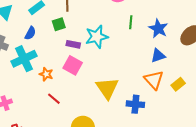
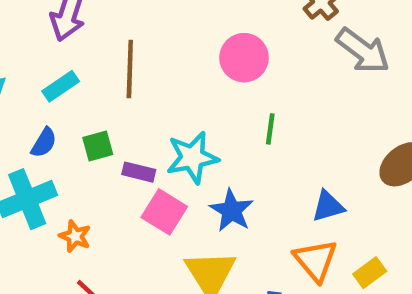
green square: (59, 24) -> (98, 146), moved
blue star: (158, 28) -> (232, 210), moved
pink square: (73, 65) -> (164, 212), moved

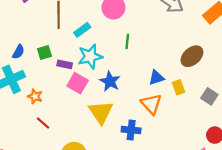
cyan rectangle: (61, 86) -> (82, 30), moved
yellow rectangle: (370, 273) -> (179, 87), moved, turned -72

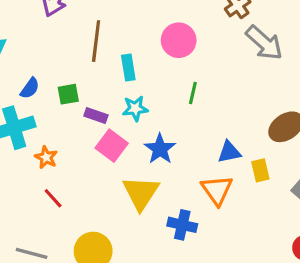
cyan rectangle: (82, 30) -> (128, 68), turned -70
cyan star: (90, 56) -> (135, 108), size x0.7

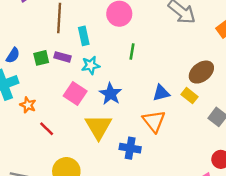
purple rectangle: (96, 115) -> (62, 57), moved
yellow rectangle: (260, 170) -> (189, 96), moved, turned -35
red line: (53, 198) -> (47, 129), moved

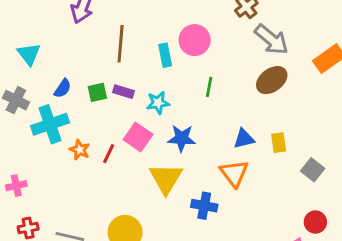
cyan rectangle: (84, 36) -> (165, 55), moved
brown ellipse: (201, 72) -> (272, 80), moved
blue star: (110, 94) -> (182, 138), turned -30
yellow rectangle: (189, 96) -> (279, 143), turned 42
red line: (47, 129) -> (109, 154), moved, turned 70

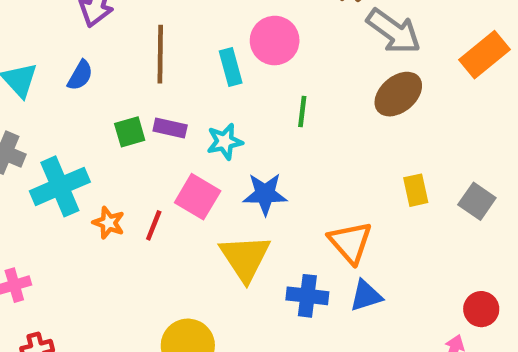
blue semicircle: (63, 88) -> (80, 75), moved
blue triangle: (244, 139) -> (366, 296), moved
gray square: (313, 170) -> (477, 201), moved

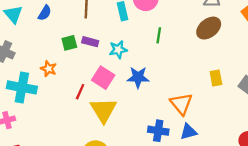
cyan cross: (60, 186) -> (22, 87), moved, turned 32
orange star: (109, 223) -> (49, 69), moved
yellow triangle: (245, 258) -> (103, 110), moved

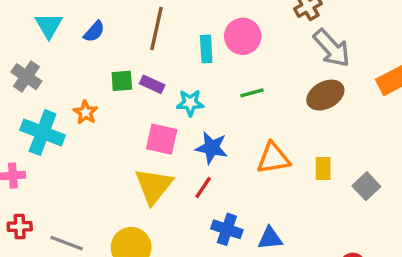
green line: (159, 35) -> (252, 93), turned 56
pink square: (103, 78) -> (162, 139), turned -30
red line: (80, 92) -> (203, 187), moved
orange triangle: (181, 104) -> (273, 158), moved, turned 50

